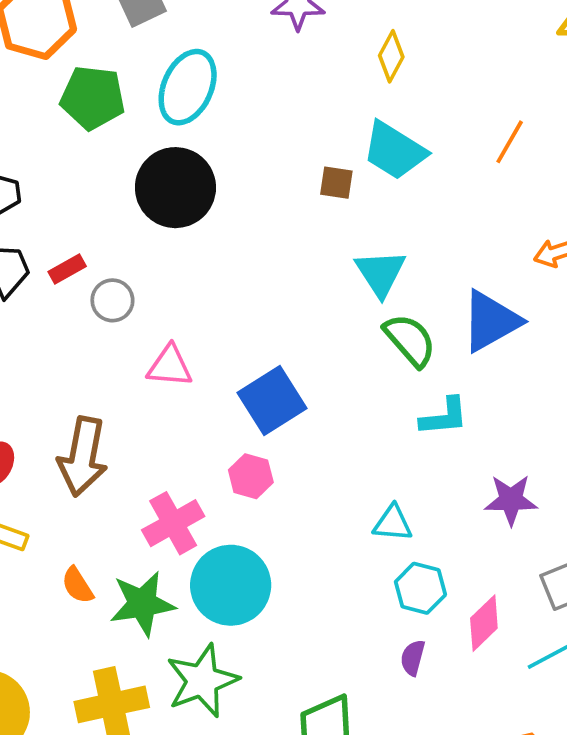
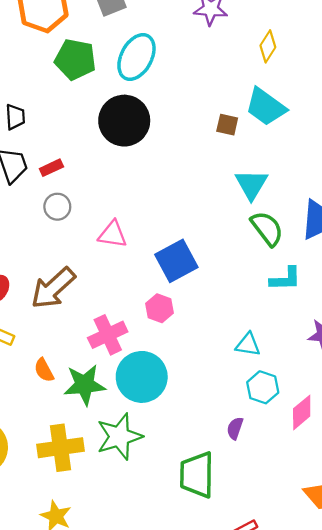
gray circle: (112, 300) -> (57, 207), moved
brown arrow: (83, 457) -> (53, 288), turned 33
purple semicircle: (413, 658) -> (235, 428), moved

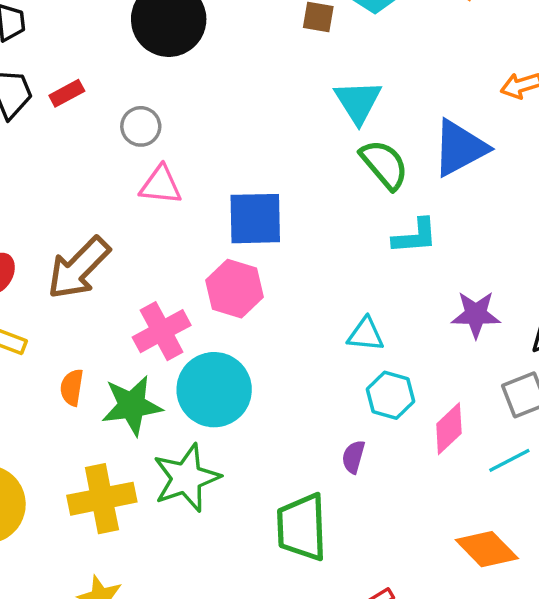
gray circle: (57, 207) -> (141, 126), moved
blue square: (176, 261) -> (255, 219), turned 30
pink hexagon: (159, 308) -> (235, 289), size x1.4
orange semicircle: (44, 370) -> (72, 387), turned 40

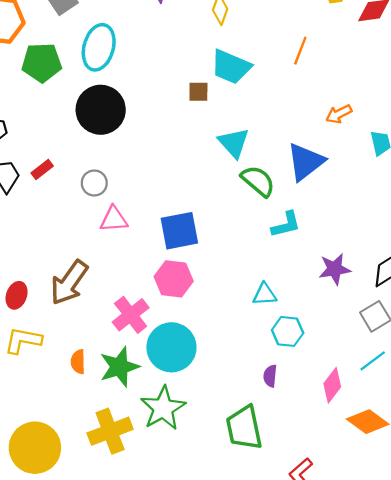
pink diamond: (449, 429) -> (332, 385), moved

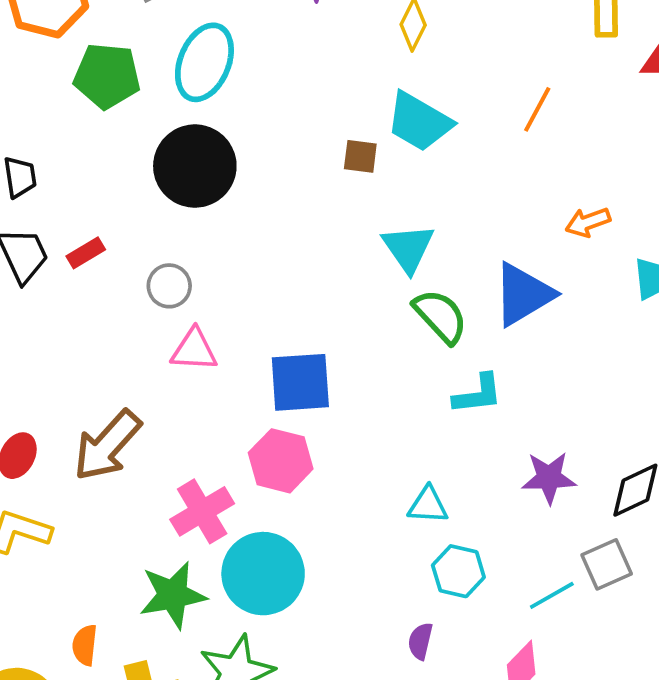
cyan line: (373, 361) -> (552, 595), moved
orange semicircle: (78, 362) -> (85, 645), moved

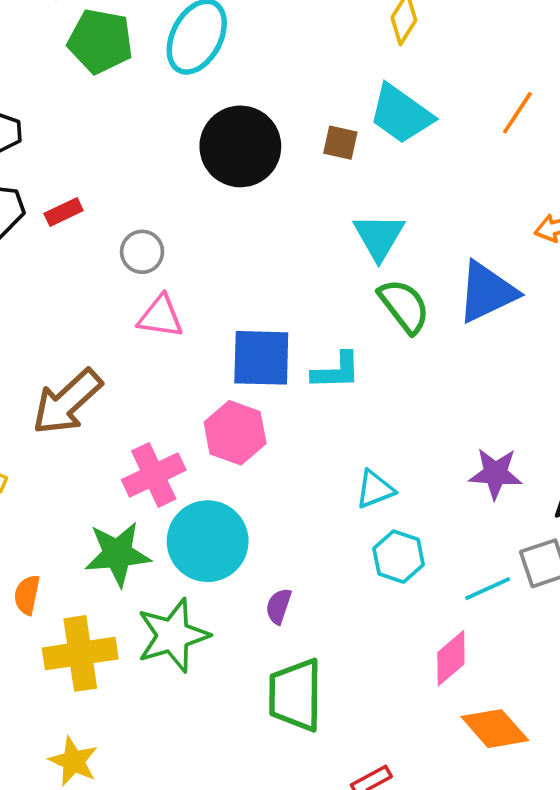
black circle: (195, 166) -> (240, 146), moved
cyan L-shape: (478, 394) -> (336, 371), moved
cyan triangle: (428, 505) -> (375, 489), turned -30
purple semicircle: (420, 641) -> (279, 606), moved

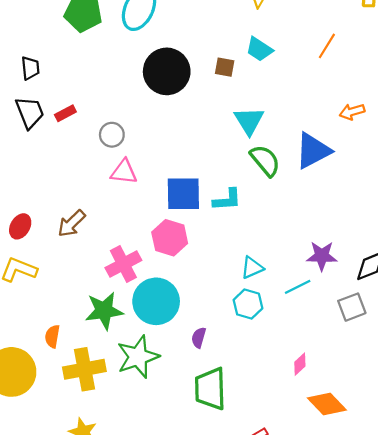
cyan trapezoid: (401, 114) -> (259, 49), size x0.7
brown arrow: (67, 402) -> (72, 223), size x0.7
cyan hexagon: (399, 557) -> (248, 304), moved
cyan line: (488, 589) -> (298, 287), moved
pink diamond: (451, 658) -> (300, 364), size x0.7

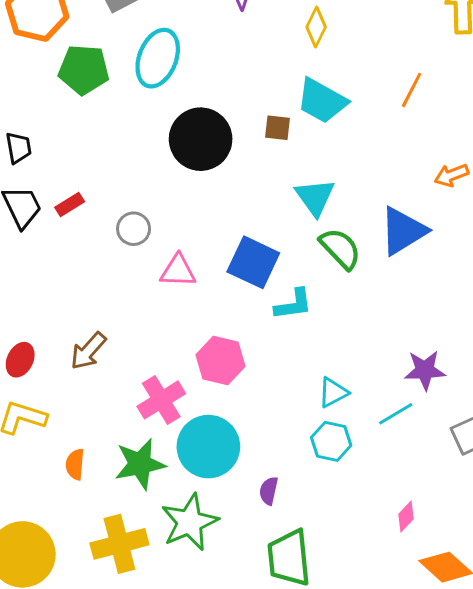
cyan trapezoid: (259, 49) -> (322, 101), size x1.4
pink triangle: (124, 172) -> (178, 271), moved
blue square: (183, 194) -> (253, 262), moved, turned 30
orange semicircle: (52, 336) -> (75, 464), moved

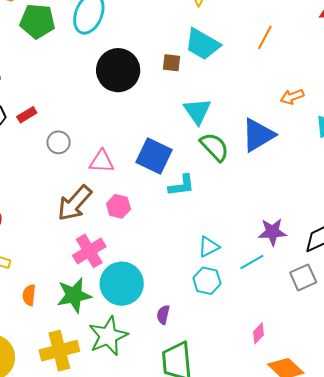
gray circle: (134, 229) -> (59, 142), moved
brown arrow: (88, 351) -> (75, 203), moved, size x1.4
pink hexagon: (221, 361) -> (118, 206), moved, size x0.7

